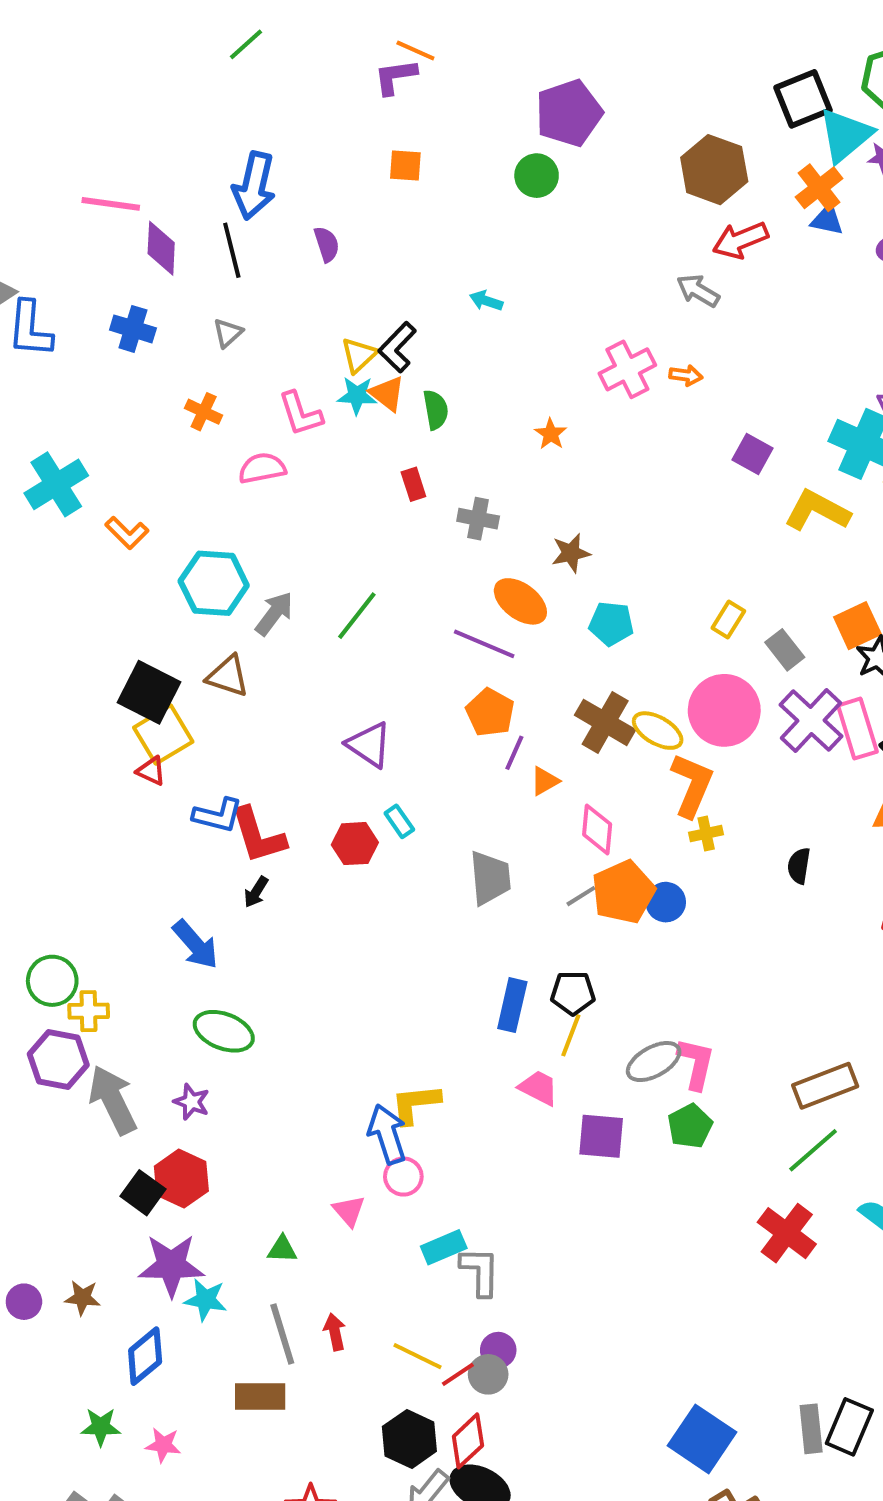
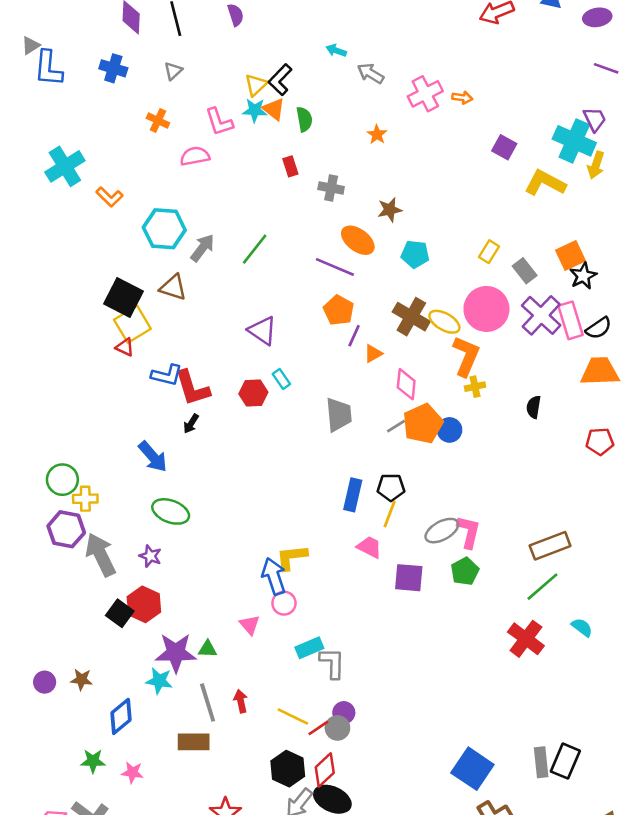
gray arrow: (698, 291) -> (371, 73), moved
purple star: (171, 1265) -> (176, 653), moved

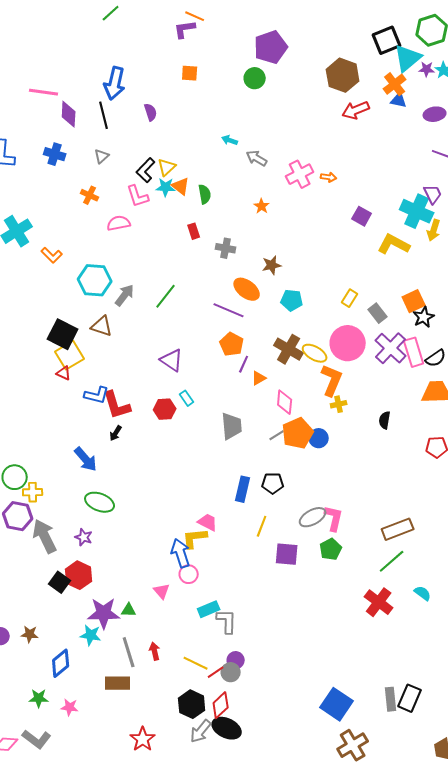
black L-shape: (280, 80) -> (146, 170), moved
yellow line: (390, 514) -> (262, 526), moved
pink trapezoid: (369, 547) -> (208, 522), moved

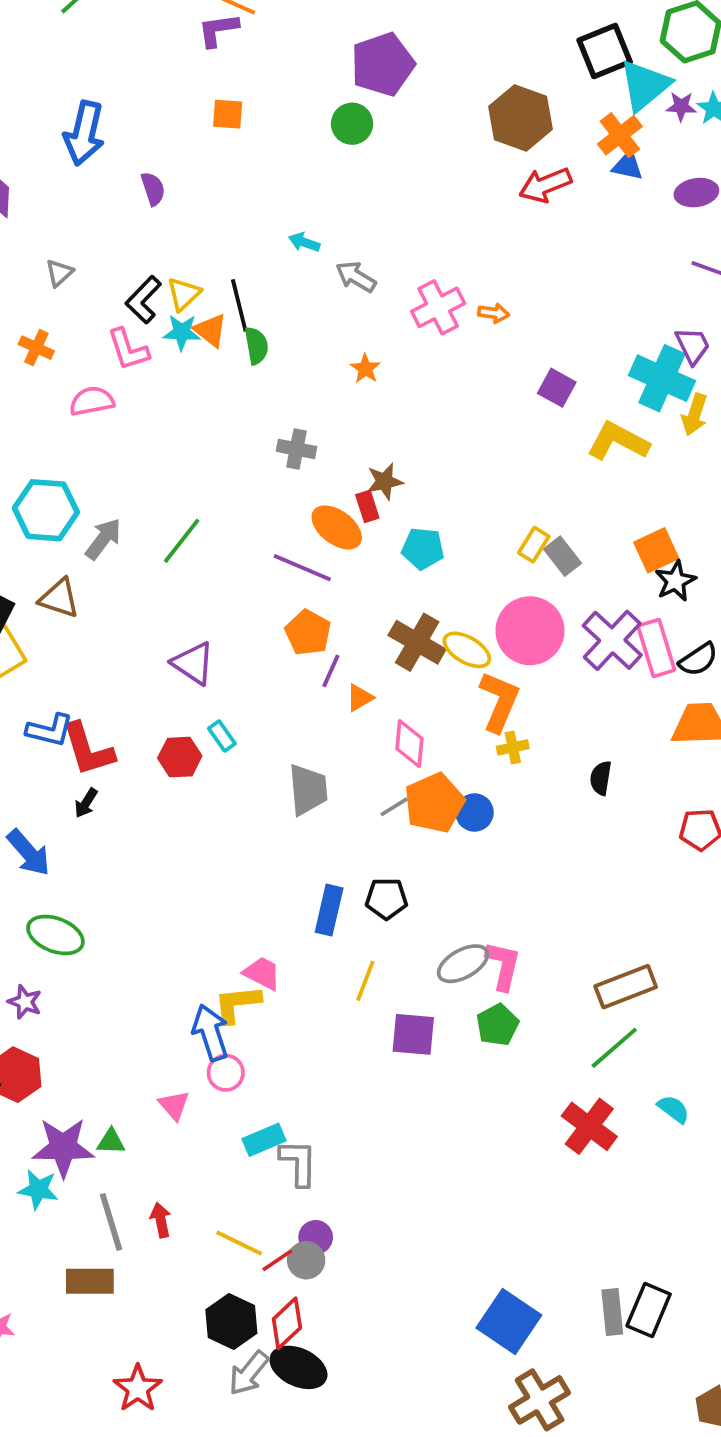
black line: (104, 115) -> (239, 305), moved
red rectangle: (194, 231) -> (367, 506), moved
gray rectangle: (378, 313) -> (562, 556), moved

